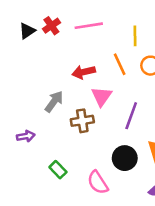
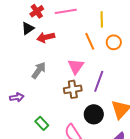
black triangle: (27, 31) -> (28, 28), moved
red arrow: (84, 72) -> (46, 37), moved
brown cross: (82, 121) -> (73, 89), moved

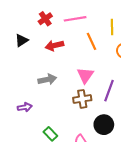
black triangle: (28, 28) -> (22, 40), moved
orange line: (90, 41) -> (91, 41), moved
gray arrow: (39, 70) -> (47, 79), turned 42

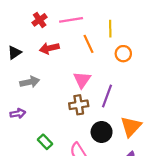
black triangle: (22, 40) -> (15, 53), moved
gray arrow: (47, 79) -> (30, 82), moved

